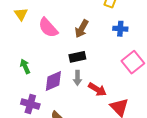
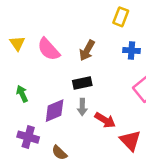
yellow triangle: (21, 14) -> (17, 43), moved

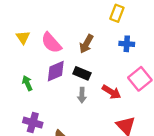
black rectangle: (82, 83) -> (82, 73), turned 35
purple diamond: (55, 111) -> (56, 71), moved
red arrow: (105, 120) -> (111, 92), moved

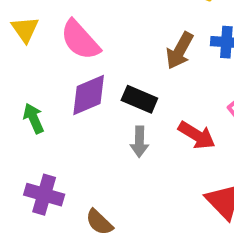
brown arrow: (86, 44) -> (180, 51), moved

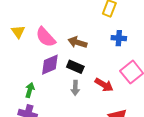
brown arrow: (180, 51) -> (77, 42), moved, turned 78
green arrow: (34, 118) -> (30, 90), moved, turned 40

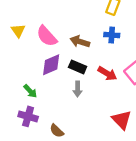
blue cross: (119, 38) -> (112, 35), moved
red arrow: (104, 85) -> (107, 74), moved
green arrow: (30, 90) -> (30, 91), turned 120

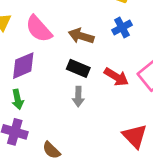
blue cross: (112, 35) -> (122, 27), turned -32
purple diamond: (51, 65) -> (23, 66), moved
green arrow: (30, 91) -> (18, 99), turned 32

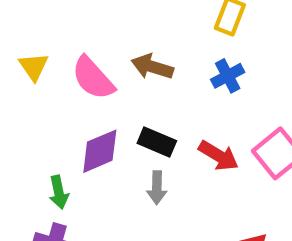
brown arrow: (81, 36) -> (152, 67), moved
purple diamond: (23, 66) -> (100, 151), moved

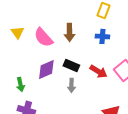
brown arrow: (152, 67) -> (69, 32), turned -108
blue cross: (228, 76) -> (102, 36), turned 32
green arrow: (59, 192) -> (20, 84), moved

